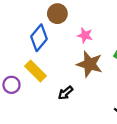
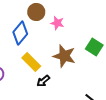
pink star: (85, 35) -> (57, 23), moved
yellow rectangle: (36, 71) -> (31, 62), moved

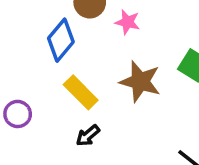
black arrow: (43, 81) -> (88, 136), moved

